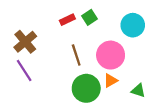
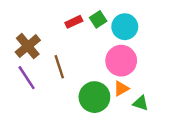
cyan circle: (133, 25) -> (125, 27), moved
brown line: (76, 55) -> (59, 67), moved
green triangle: (138, 91) -> (141, 103), moved

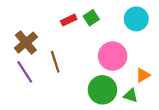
cyan circle: (125, 27) -> (136, 19), moved
orange triangle: (121, 89) -> (143, 75), moved
green circle: (94, 97) -> (102, 90), moved

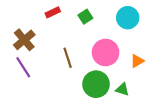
red rectangle: (69, 20) -> (53, 12), moved
brown line: (55, 62) -> (68, 58), moved
orange triangle: (143, 75) -> (137, 61), moved

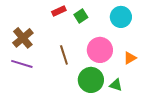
red rectangle: (53, 12) -> (59, 11), moved
purple line: (23, 67) -> (22, 64), turned -40

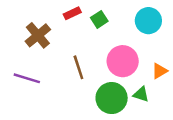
brown cross: (23, 38) -> (38, 35), moved
green triangle: (116, 85) -> (141, 94), moved

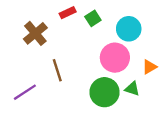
cyan circle: (148, 21) -> (129, 29), moved
brown line: (78, 67) -> (57, 70), moved
purple line: (27, 78) -> (25, 92), moved, turned -50

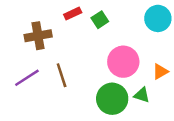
cyan circle: (129, 29) -> (158, 18), moved
brown cross: (35, 33) -> (38, 36), turned 30
purple line: (25, 92) -> (27, 78), moved

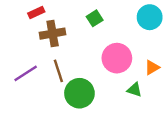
red rectangle: (73, 14) -> (36, 13), moved
brown cross: (38, 36) -> (53, 34), moved
green circle: (112, 99) -> (79, 93), moved

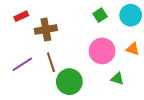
red rectangle: (36, 13) -> (21, 16), moved
green square: (95, 18) -> (100, 15), moved
orange triangle: (152, 67) -> (133, 49), moved, turned 48

